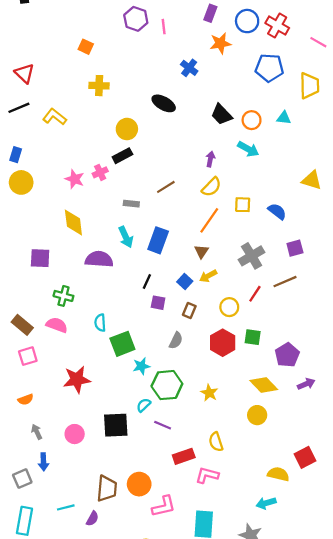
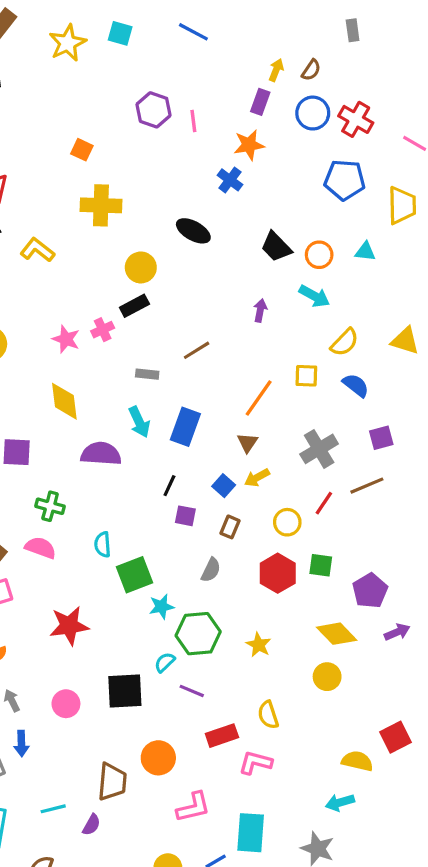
orange star: (220, 43) -> (249, 145), moved
yellow cross: (99, 86) -> (101, 205), size x1.4
yellow semicircle: (211, 187) -> (345, 342), moved
orange circle: (139, 484) -> (158, 758), moved

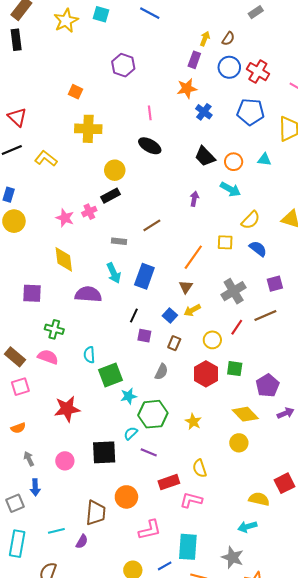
gray rectangle: (353, 30) -> (256, 12), turned 64
pink line: (193, 121) -> (150, 113), moved
blue cross: (230, 180) -> (204, 112), moved

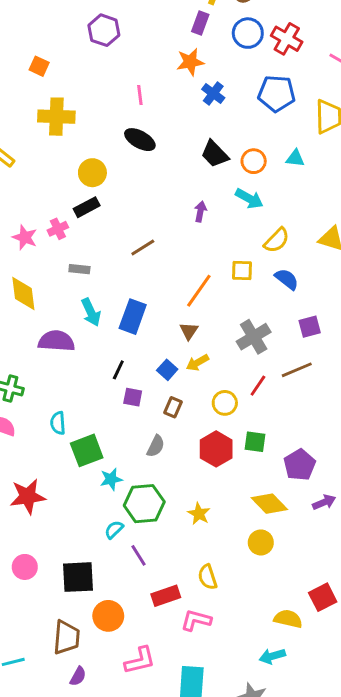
gray rectangle: (119, 241) -> (79, 269), moved
black square: (104, 452) -> (78, 577), moved
purple line: (149, 452) -> (138, 555), turned 35
purple semicircle: (82, 541) -> (78, 676), moved

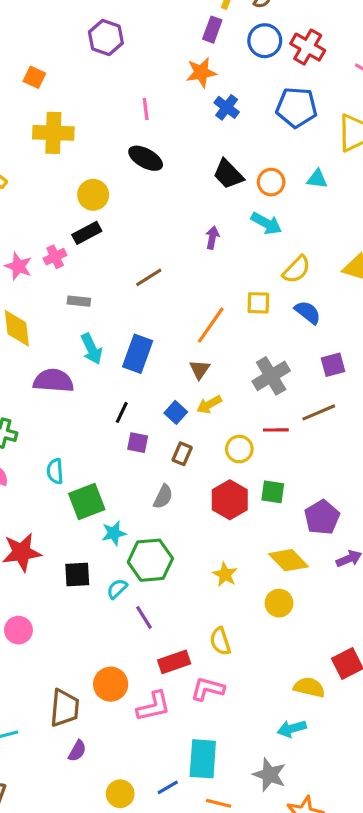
red line: (258, 386) -> (276, 430), turned 55
yellow star: (199, 514) -> (225, 574), moved
black square: (78, 577) -> (77, 574), moved, size x0.7
pink L-shape: (140, 660) -> (154, 706), moved

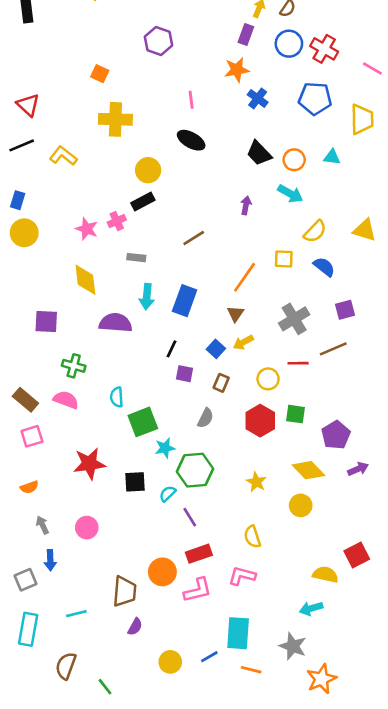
cyan arrow: (92, 349) -> (147, 297), turned 30
red rectangle: (174, 662) -> (199, 554), moved

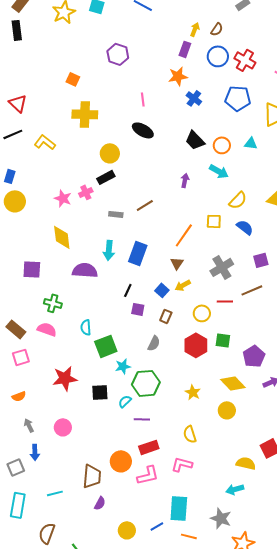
gray rectangle: (136, 258) -> (116, 214), moved
purple line: (190, 517) -> (142, 419), turned -56

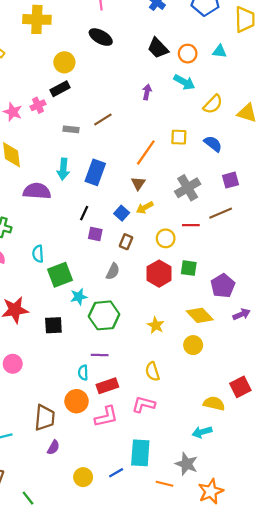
yellow semicircle: (238, 200) -> (213, 104), moved
cyan semicircle: (125, 401) -> (83, 373), moved, turned -48
orange line: (189, 536) -> (165, 484), moved

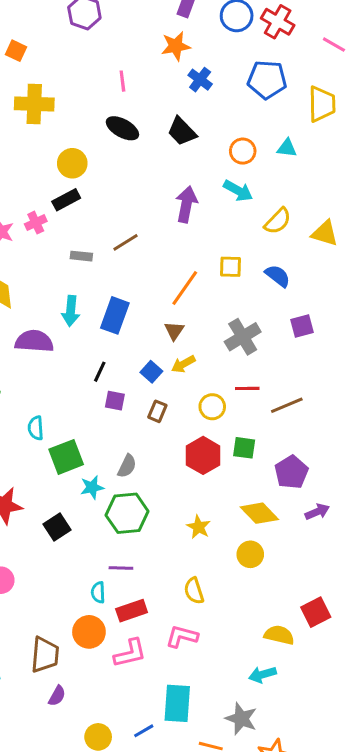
black trapezoid: (158, 48) -> (182, 131), moved
purple arrow: (147, 92) -> (186, 204), size x1.6
brown line: (221, 213) -> (287, 405), moved
gray semicircle: (113, 271) -> (127, 466), moved
black square: (53, 325) -> (57, 527), turned -30

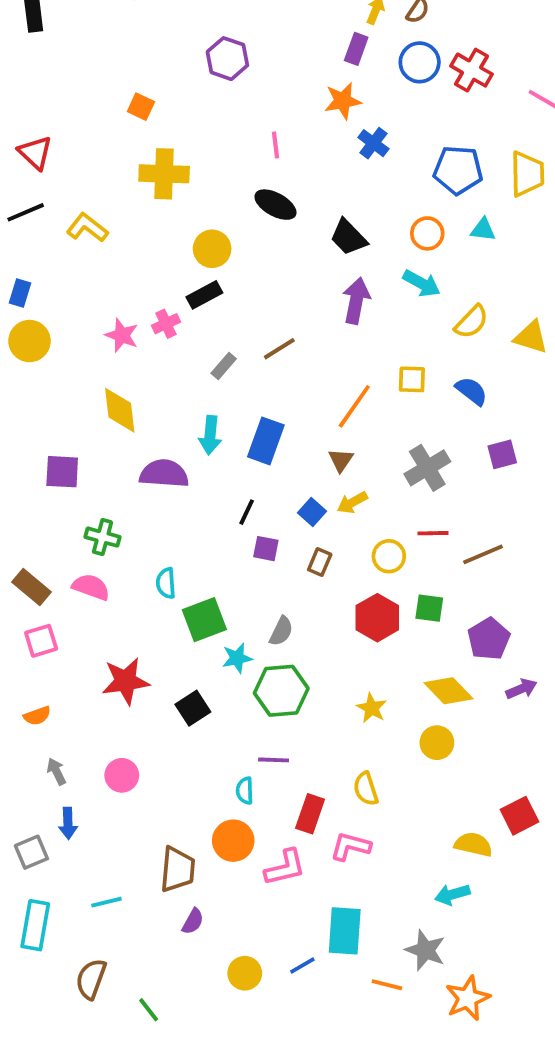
blue pentagon: (267, 80) -> (458, 170), moved
black trapezoid: (182, 131) -> (349, 237), moved
gray rectangle: (81, 256) -> (224, 366), turned -55
red rectangle: (132, 611) -> (310, 814), moved, turned -52

